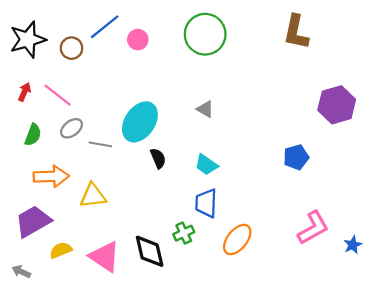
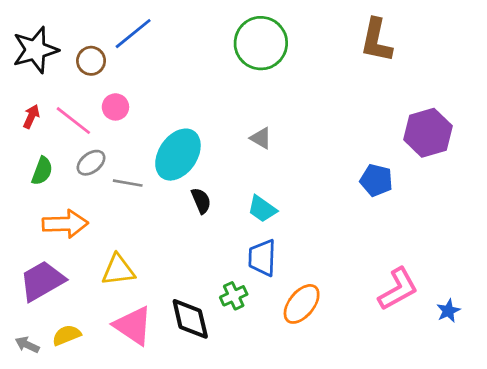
pink circle: (138, 40) -> (115, 107), moved
blue pentagon: (296, 157) -> (376, 180), moved, turned 30
yellow triangle: (93, 196) -> (118, 270), moved
yellow semicircle: (61, 250) -> (67, 335), moved

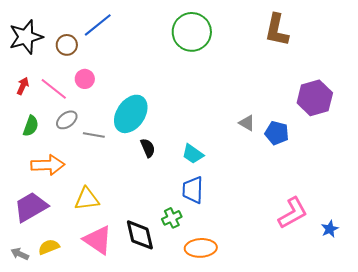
gray triangle: (261, 138) -> (247, 123), moved
orange ellipse: (302, 304) -> (201, 248), moved, turned 48

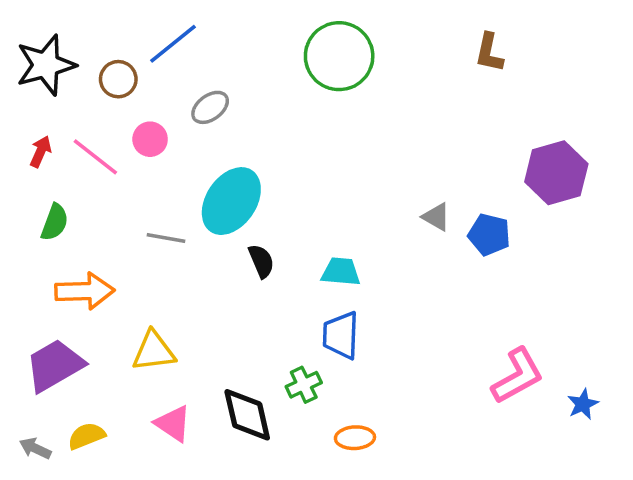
brown L-shape: (277, 30) -> (489, 53), size x0.7
gray ellipse: (67, 120) -> (210, 107), moved
cyan trapezoid: (193, 154) -> (341, 272), turned 150
pink triangle: (98, 240) -> (173, 424), size x0.7
orange ellipse: (201, 248) -> (355, 438), size x0.7

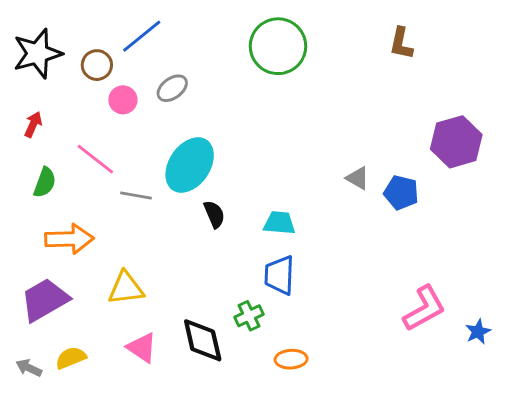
pink circle: (150, 139) -> (123, 100), moved
pink line: (95, 157) -> (95, 159), moved

